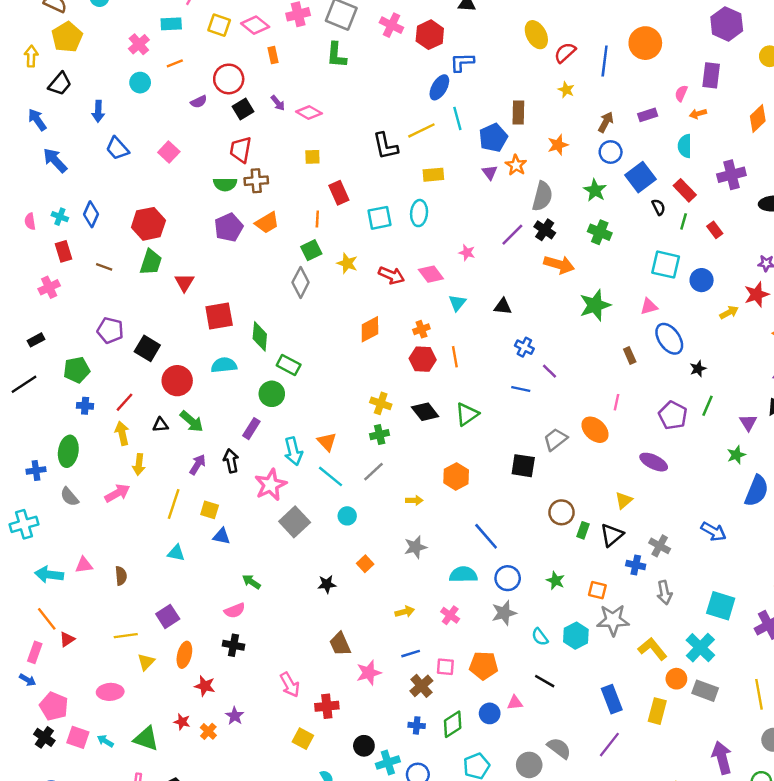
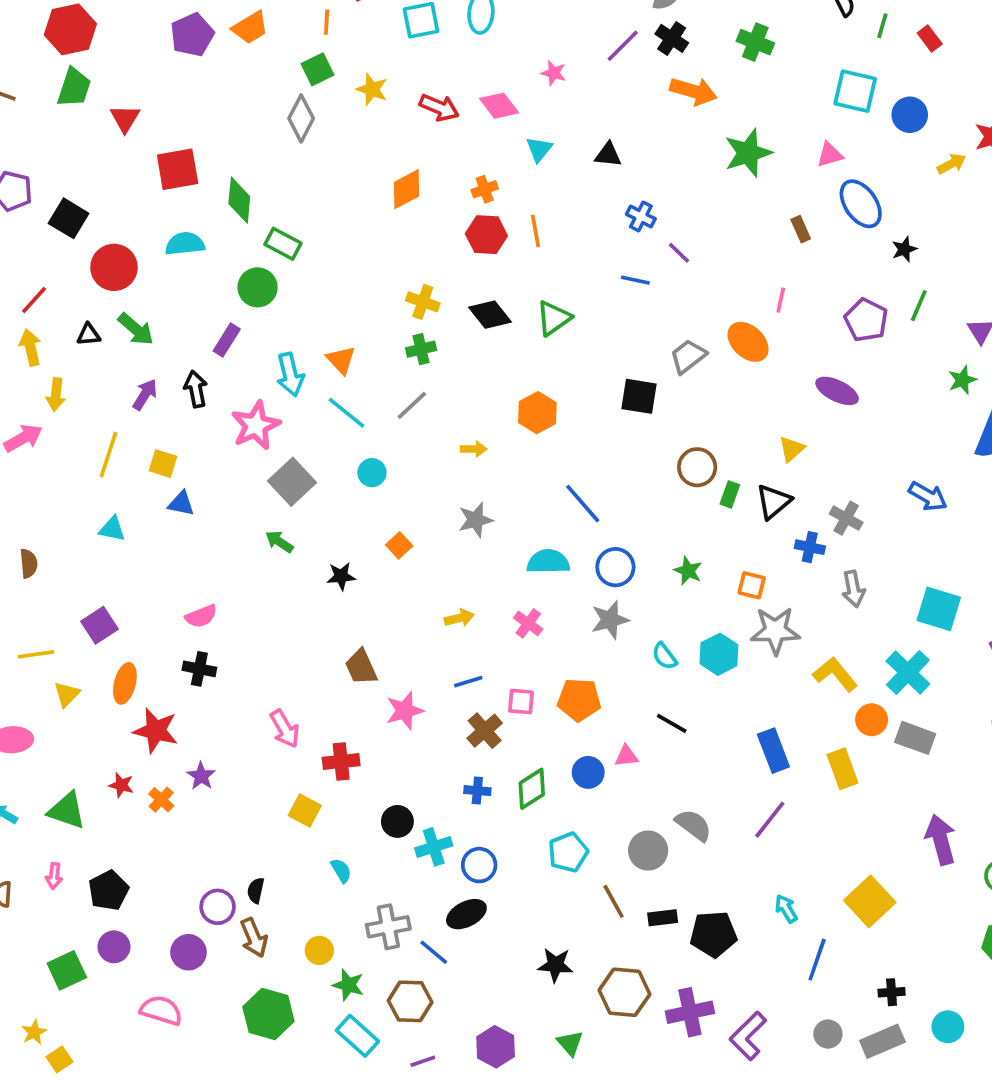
green arrow: (251, 582) -> (279, 542), moved
red star: (205, 686) -> (156, 731), size x1.4
yellow rectangle: (657, 711) -> (842, 769), turned -35

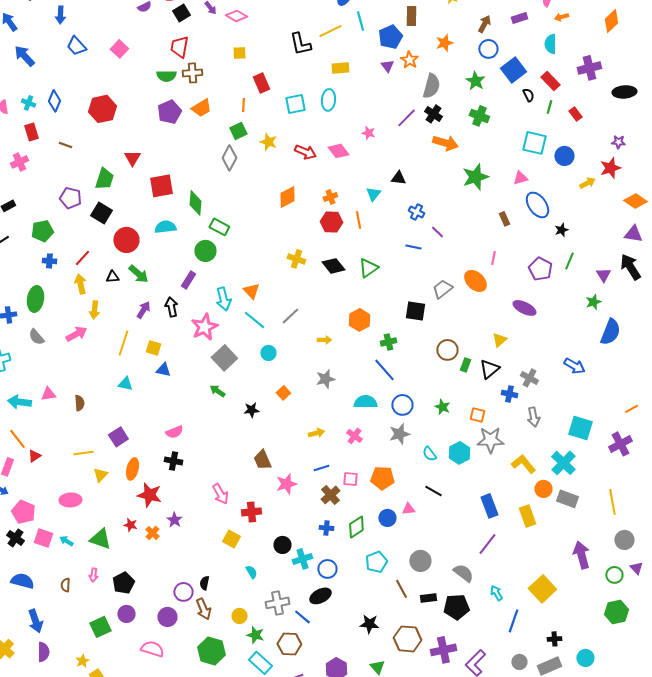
green trapezoid: (74, 88) -> (104, 179), moved
cyan triangle: (539, 149) -> (373, 194), moved
green cross: (421, 349) -> (388, 342), moved
gray semicircle: (694, 825) -> (463, 573), moved

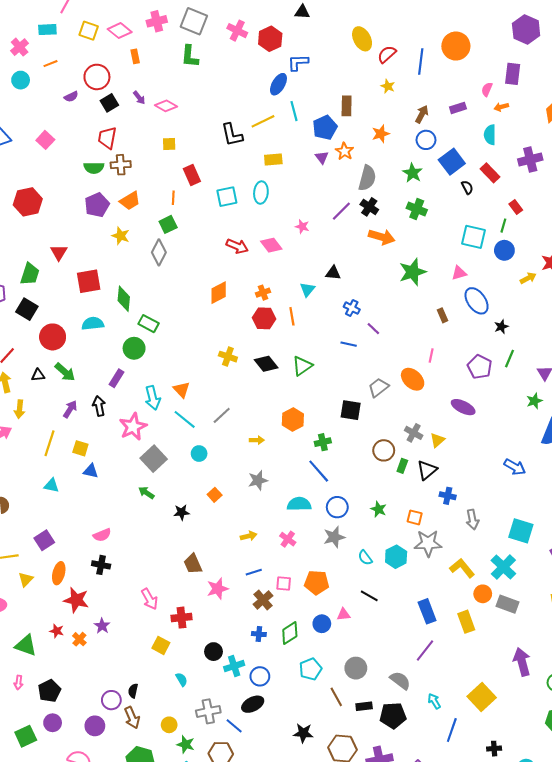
green line: (549, 107) -> (503, 226), moved
yellow star: (268, 142) -> (121, 236), moved
gray cross: (529, 378) -> (414, 433), moved

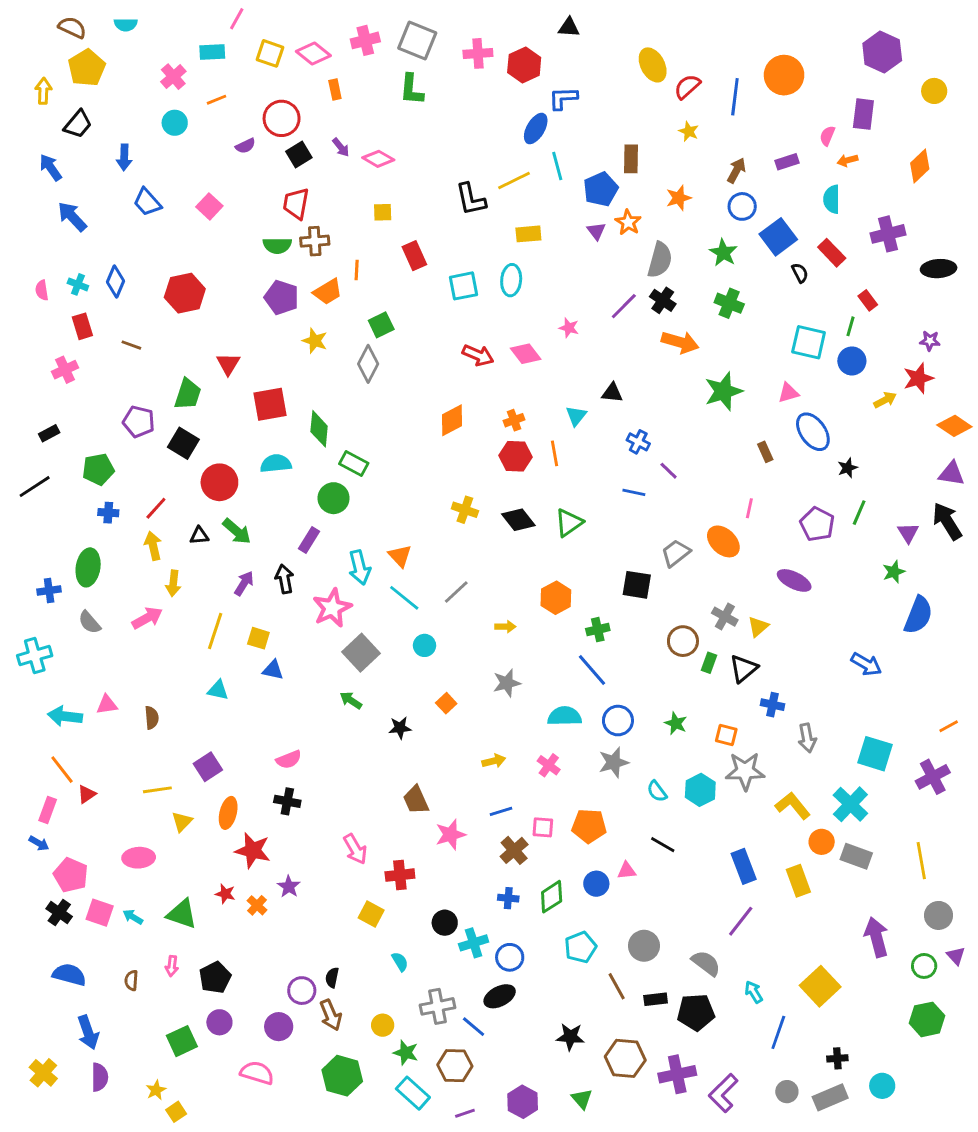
pink cross: (237, 31) -> (478, 53), turned -30
orange line: (173, 198) -> (357, 270), moved
purple pentagon: (97, 205) -> (282, 297), turned -30

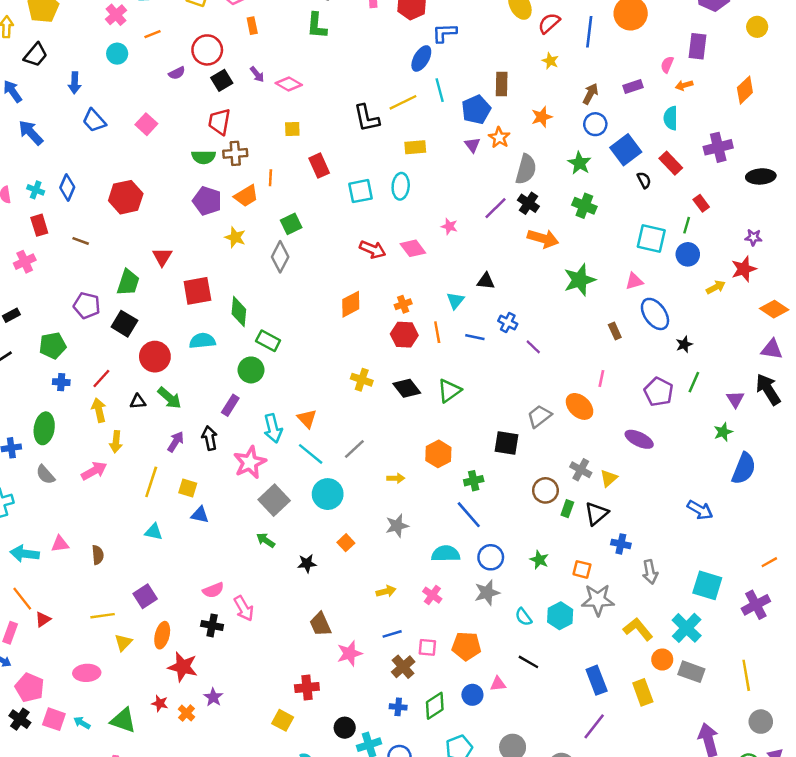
blue line: (634, 492) -> (475, 337), moved
cyan circle: (425, 645) -> (328, 494), size x1.6
pink arrow: (355, 849) -> (244, 608), moved

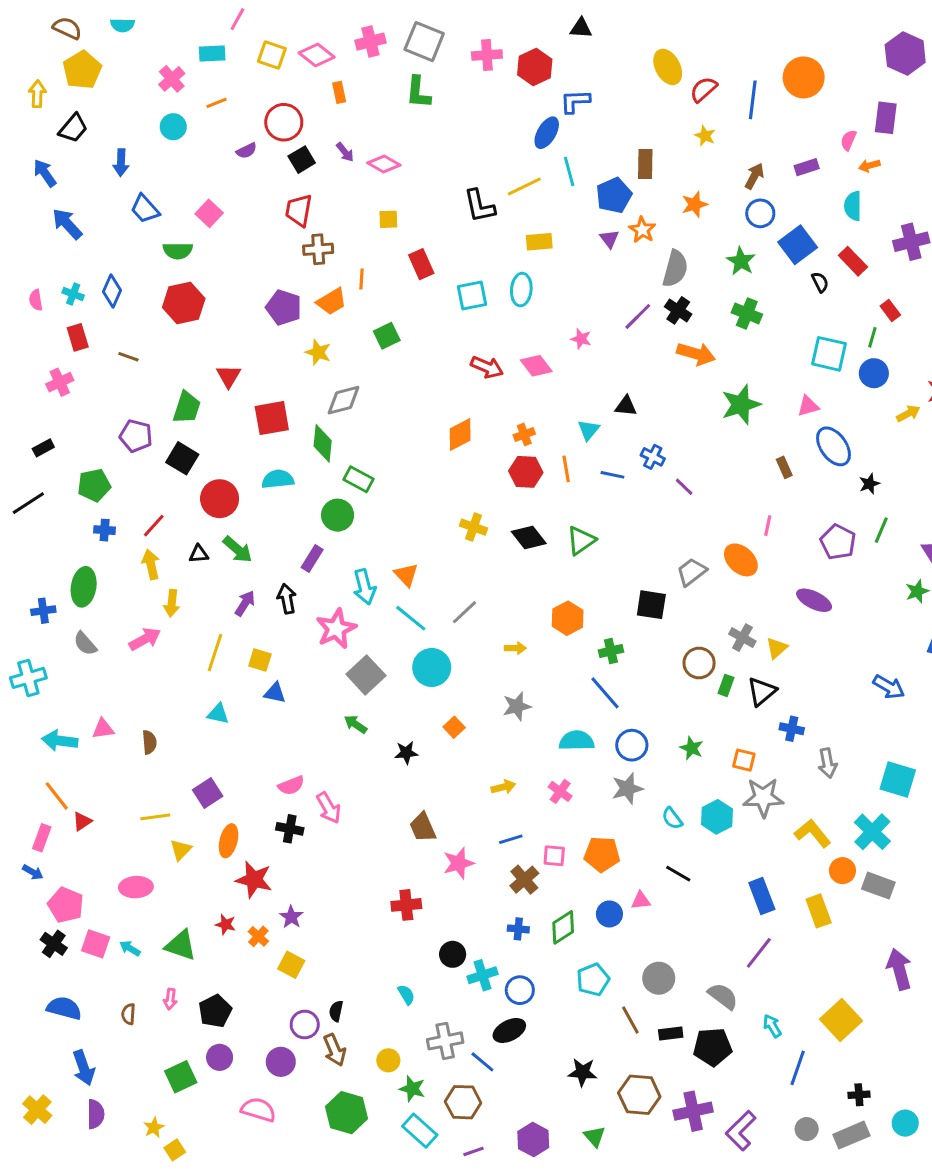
green semicircle: (204, 157) -> (178, 251), moved
gray diamond: (280, 257) -> (344, 400), moved, turned 48
yellow square: (283, 720) -> (291, 965), moved

